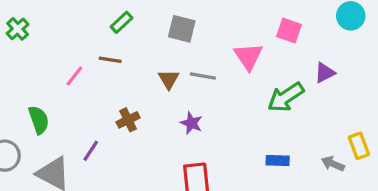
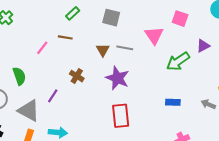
brown cross: (128, 120) -> (77, 76), turned -32
purple star: (191, 123) -> (117, 78), size x1.6

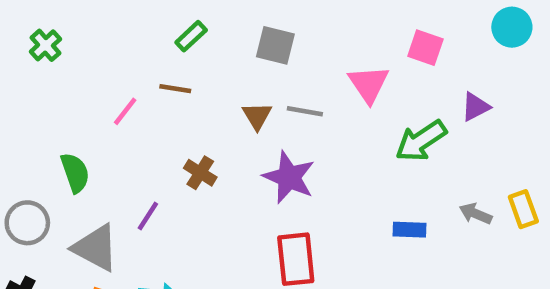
gray arrow: (208, 104) -> (476, 214), moved

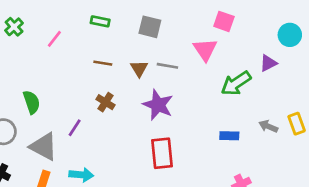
cyan circle: (512, 27) -> (290, 35), moved
green rectangle: (191, 36) -> (100, 21), turned 54
pink square: (425, 48) -> (224, 21), moved
brown line: (175, 89) -> (103, 63), moved
pink line: (125, 111) -> (54, 39), moved

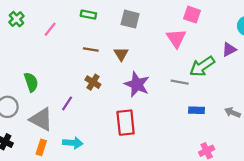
gray line: (167, 66) -> (180, 82), moved
gray arrow: (268, 126) -> (232, 112), moved
red rectangle: (162, 153) -> (126, 123), moved

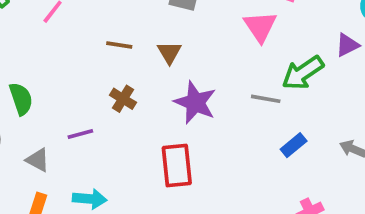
purple line: (67, 103) -> (80, 134), turned 42
blue rectangle: (196, 110) -> (294, 145), turned -42
gray triangle: (41, 119) -> (38, 160), size x0.6

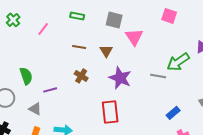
pink triangle: (260, 26) -> (134, 37), moved
purple line: (80, 134) -> (50, 90), moved
blue rectangle: (294, 145) -> (173, 113), moved

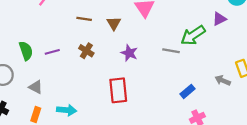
purple star: (120, 78) -> (129, 53), size x0.7
purple line: (50, 90) -> (52, 52), moved

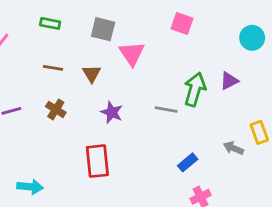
purple triangle: (219, 19) -> (229, 81), moved
green arrow: (193, 35) -> (195, 89), turned 140

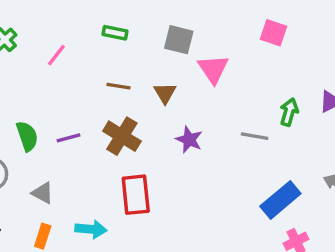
green arrow: (195, 89) -> (289, 112), size x0.7
brown cross: (56, 109) -> (122, 136), size x1.5
red rectangle: (97, 161) -> (136, 195), moved
blue rectangle: (188, 162) -> (280, 200), size x1.6

